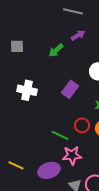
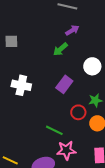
green arrow: (56, 50) -> (60, 49), moved
red circle: (82, 125) -> (78, 112), moved

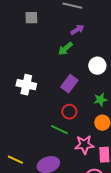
gray square: (11, 41) -> (31, 18), moved
red circle: (78, 112) -> (69, 112), moved
pink star: (66, 150) -> (84, 145), moved

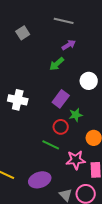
gray square: (31, 18) -> (23, 33), turned -32
green star: (100, 100) -> (76, 115), moved

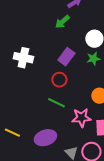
green star: (76, 115) -> (93, 59), moved
red circle: (61, 127) -> (59, 80), moved

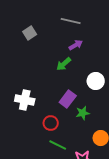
green star: (93, 59) -> (83, 113), moved
red circle: (59, 80) -> (51, 123), moved

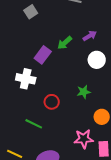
purple arrow: (76, 45) -> (90, 36), moved
purple rectangle: (68, 99) -> (43, 55), moved
green line: (58, 145) -> (34, 124), moved

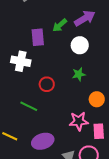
purple arrow: (90, 36) -> (85, 18), size x1.5
purple rectangle: (43, 55) -> (38, 37), turned -42
white circle: (97, 60) -> (80, 45), moved

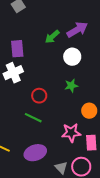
purple rectangle: (38, 37) -> (17, 49), moved
white cross: (21, 61) -> (13, 73), turned -36
green line: (29, 106) -> (33, 118), moved

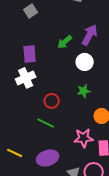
purple arrow: (77, 30) -> (90, 35), turned -30

